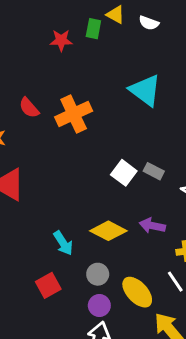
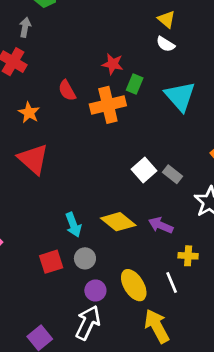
white semicircle: (149, 23) -> (166, 44), moved
green rectangle: (93, 29) -> (135, 84), moved
red star: (61, 40) -> (113, 64), moved
gray circle: (98, 274) -> (85, 258), moved

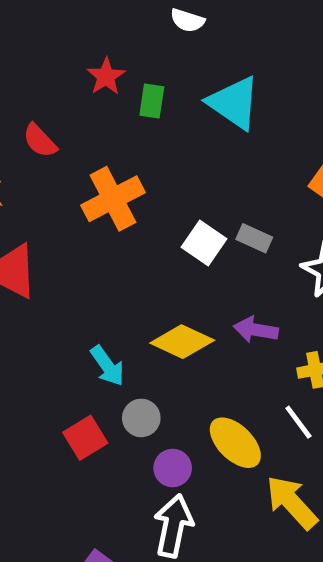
red star: (113, 64) -> (106, 76), turned -30
orange cross: (108, 105) -> (113, 199), moved

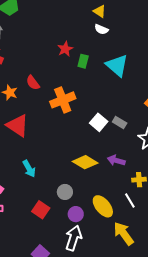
red semicircle: (40, 141) -> (33, 83), moved
cyan arrow: (107, 366) -> (29, 169), moved
red square: (85, 438) -> (41, 210), moved, turned -30

